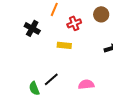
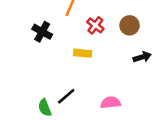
brown circle: (101, 14) -> (130, 25), moved
red cross: (74, 23) -> (95, 25), turned -32

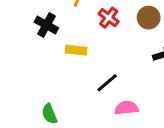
yellow rectangle: (83, 53) -> (76, 50), moved
black line: (66, 96) -> (107, 83), moved

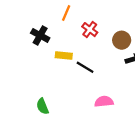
brown circle: (149, 18) -> (122, 40), moved
black line: (107, 83) -> (85, 67), moved, turned 72

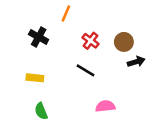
red cross: (90, 30) -> (91, 41), moved
yellow rectangle: (64, 56) -> (35, 78), moved

